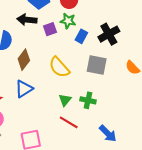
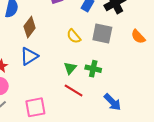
yellow semicircle: (59, 67) -> (74, 36), moved, size x0.7

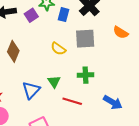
blue triangle: (29, 56) -> (31, 90), moved
green triangle: (70, 68) -> (54, 82), moved

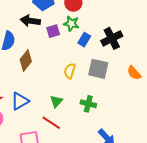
yellow semicircle: (58, 49) -> (70, 71), turned 56
blue triangle: (31, 90) -> (20, 101), moved
red line: (72, 101) -> (51, 123), moved

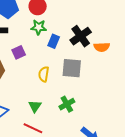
purple square: (53, 31) -> (19, 52), moved
orange semicircle: (134, 73) -> (102, 47), moved, turned -42
green cross: (88, 104) -> (67, 104), turned -35

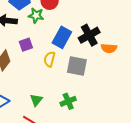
green star: (39, 27) -> (36, 15), moved
blue rectangle: (54, 41) -> (62, 37), size x1.5
yellow semicircle: (44, 74) -> (49, 59), moved

